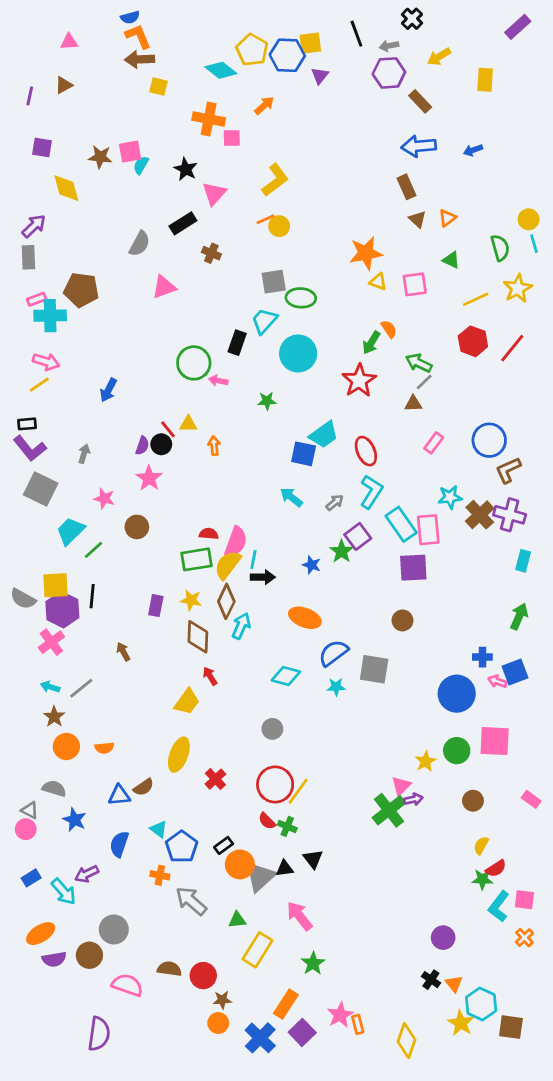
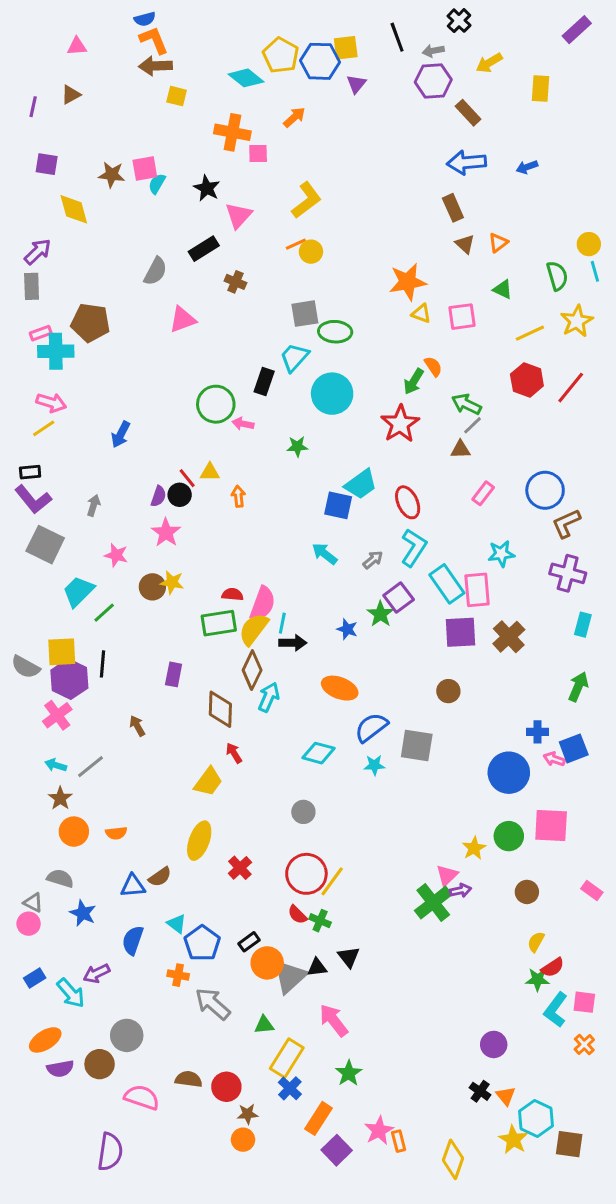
brown cross: (480, 515) -> (509, 637), moved
yellow star: (191, 600) -> (172, 582), moved
blue cross: (260, 1038) -> (290, 1088), moved, size x0.7

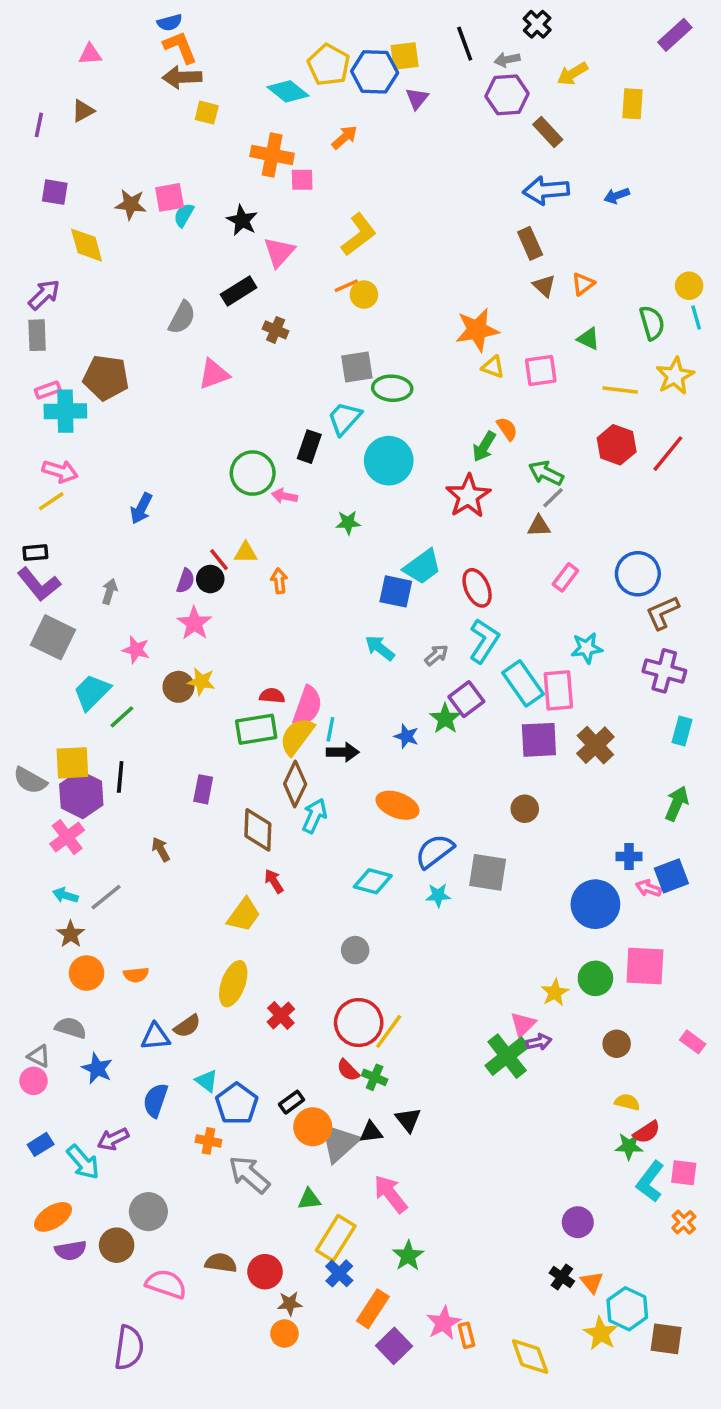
yellow line: (530, 333) -> (620, 390), turned 32
yellow semicircle: (536, 942) -> (627, 1102), turned 75
yellow diamond: (453, 1159) -> (530, 1356), turned -39

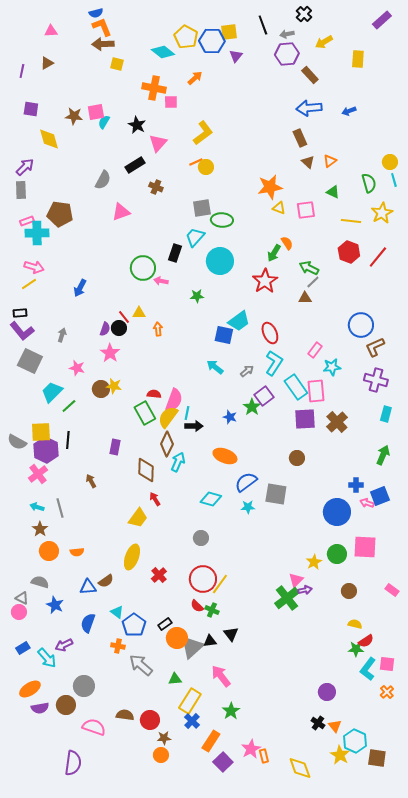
pink rectangle: (565, 577) -> (315, 350), moved
green rectangle: (256, 729) -> (145, 413), turned 70
gray line: (106, 897) -> (60, 508), turned -66

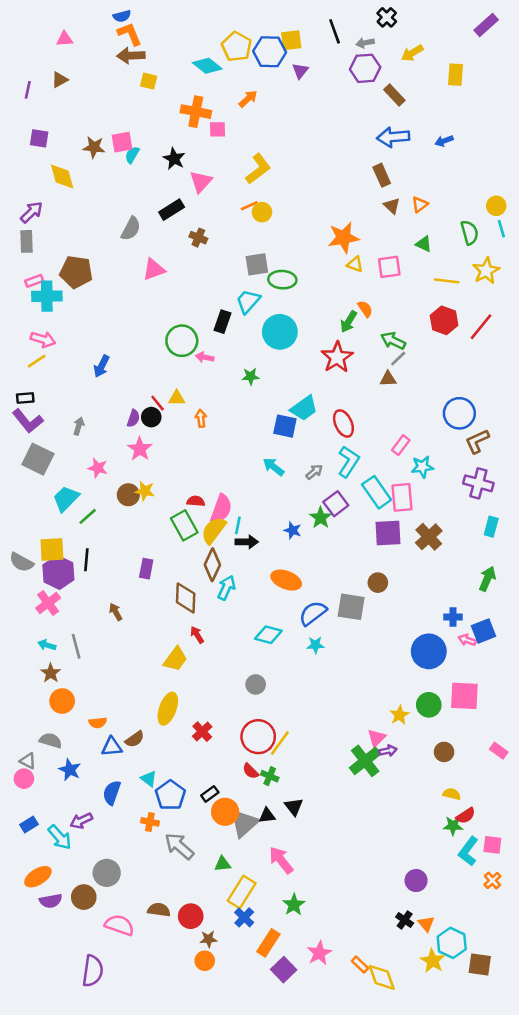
gray square: (276, 494) -> (351, 607), moved
orange semicircle: (77, 552) -> (98, 723), moved
orange rectangle: (264, 756) -> (360, 965), moved, turned -32

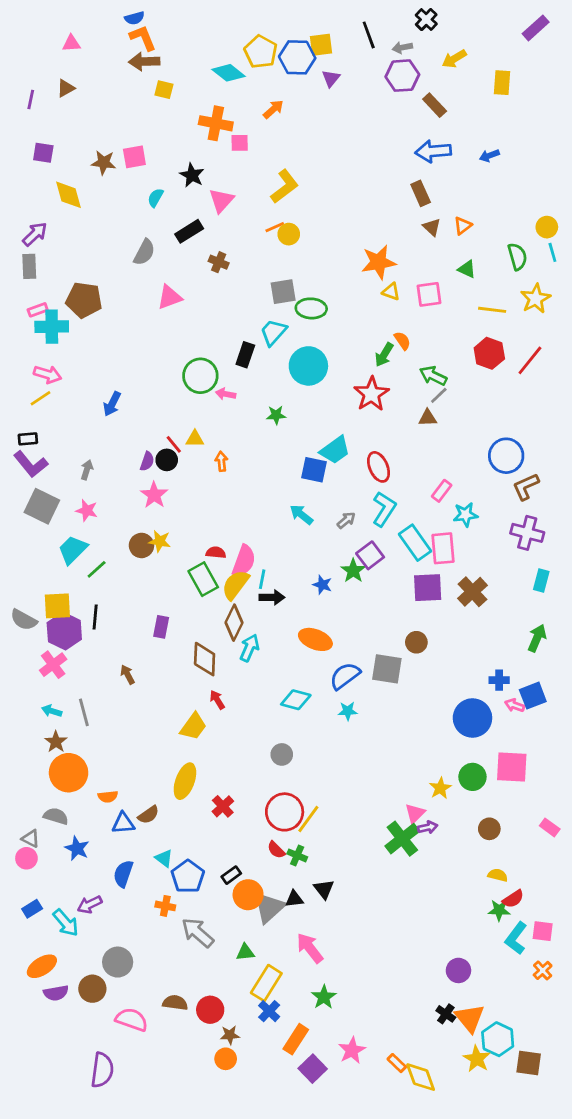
cyan semicircle: (132, 155) -> (156, 198), moved
pink star: (98, 468) -> (87, 510), moved
orange circle: (62, 701) -> (69, 773), size x1.4
orange triangle: (426, 924) -> (470, 1018), size x1.6

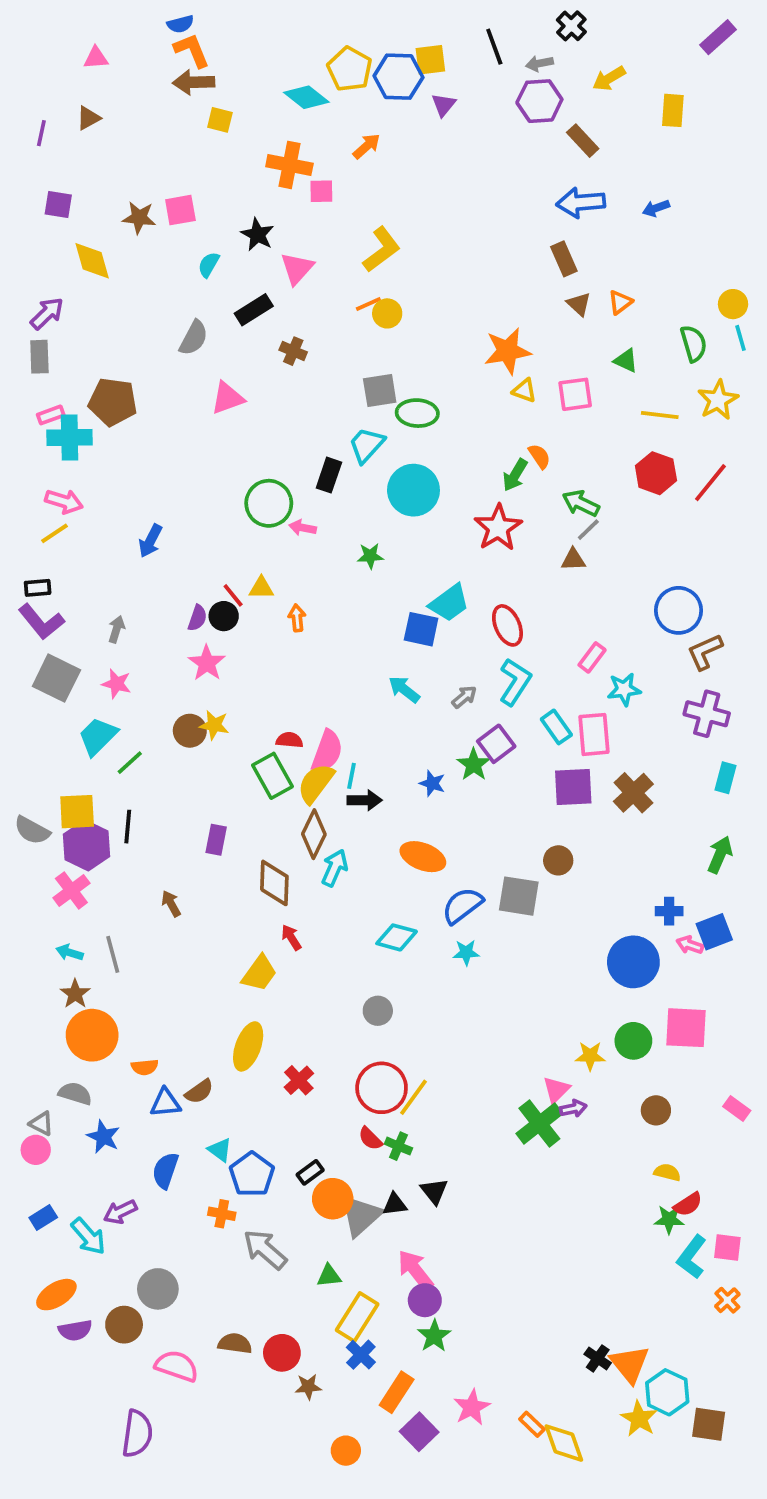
cyan rectangle: (415, 543) -> (556, 727), size x0.7
yellow star: (440, 788) -> (590, 1056), turned 30
purple circle: (458, 970) -> (425, 1300), moved
orange circle: (226, 1059) -> (346, 1451), moved

